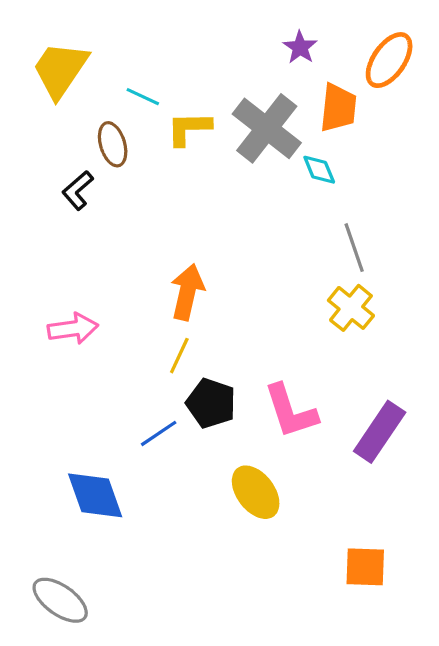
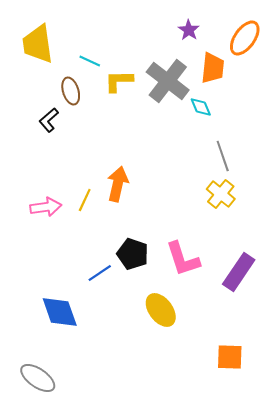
yellow trapezoid: (60, 70) -> (38, 44), turned -42
yellow line: (179, 356) -> (85, 200), moved

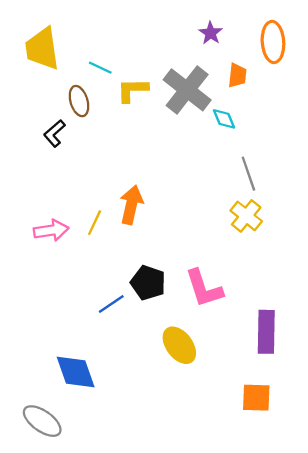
orange ellipse: (245, 38) -> (273, 42), turned -39
orange trapezoid: (213, 68) -> (237, 75), size x0.7
purple rectangle: (239, 272) -> (266, 332), moved, turned -33
blue diamond: (60, 312) -> (76, 372), moved

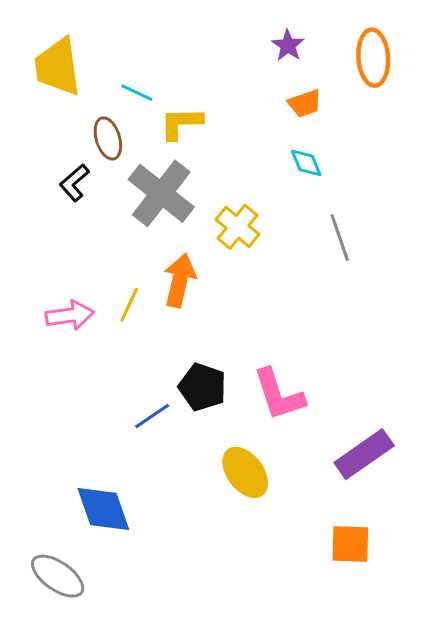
orange trapezoid: (237, 75) -> (305, 103), moved, turned 65
gray cross: (187, 90) -> (161, 193), moved
yellow cross: (246, 216) -> (238, 227), moved
purple rectangle: (266, 332) -> (364, 454), turned 54

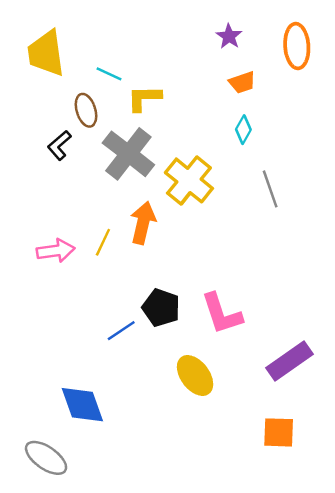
cyan diamond: (306, 163) -> (243, 130), turned 52
yellow cross: (238, 227) -> (189, 180), size x1.4

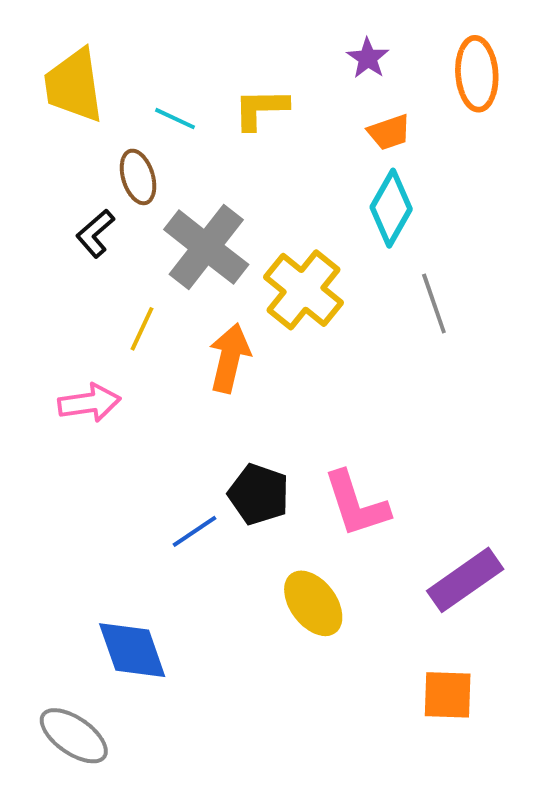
yellow L-shape: (144, 98) -> (261, 109), moved
cyan diamond: (243, 130) -> (391, 208), size x1.6
yellow line: (103, 242) -> (142, 329), moved

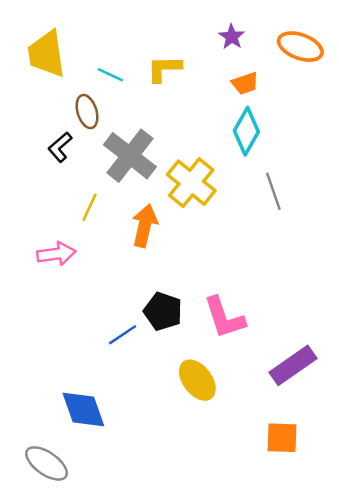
orange ellipse: (477, 74) -> (300, 47), turned -66

